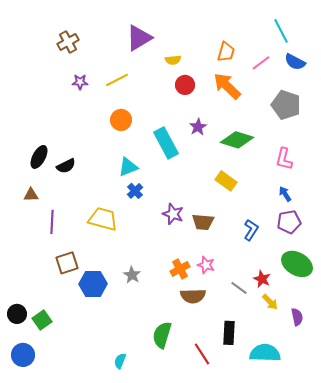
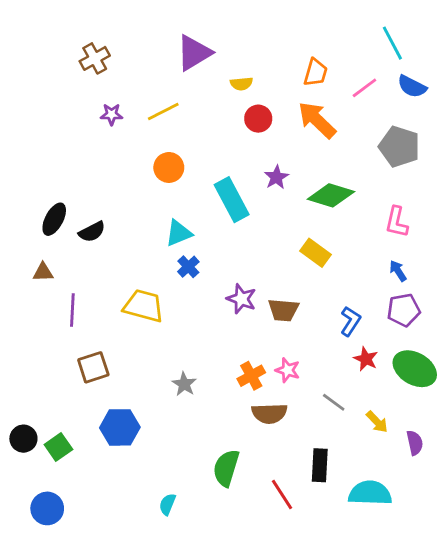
red star: (262, 279) -> (366, 359), moved
blue hexagon: (93, 284) -> (120, 427), moved
blue circle: (23, 355) -> (47, 508), moved

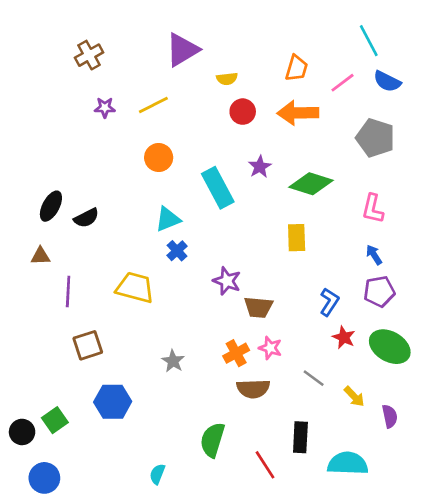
orange arrow: (317, 120) -> (298, 113), turned -45
yellow rectangle: (316, 253) -> (297, 238), turned 52
brown trapezoid: (283, 310) -> (258, 307), moved
black circle: (23, 439) -> (22, 432), moved

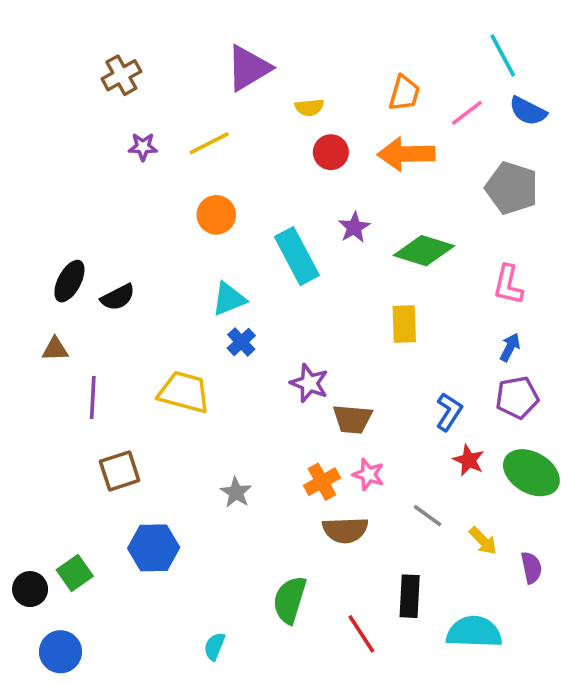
blue arrow: (374, 255) -> (510, 347), turned 60

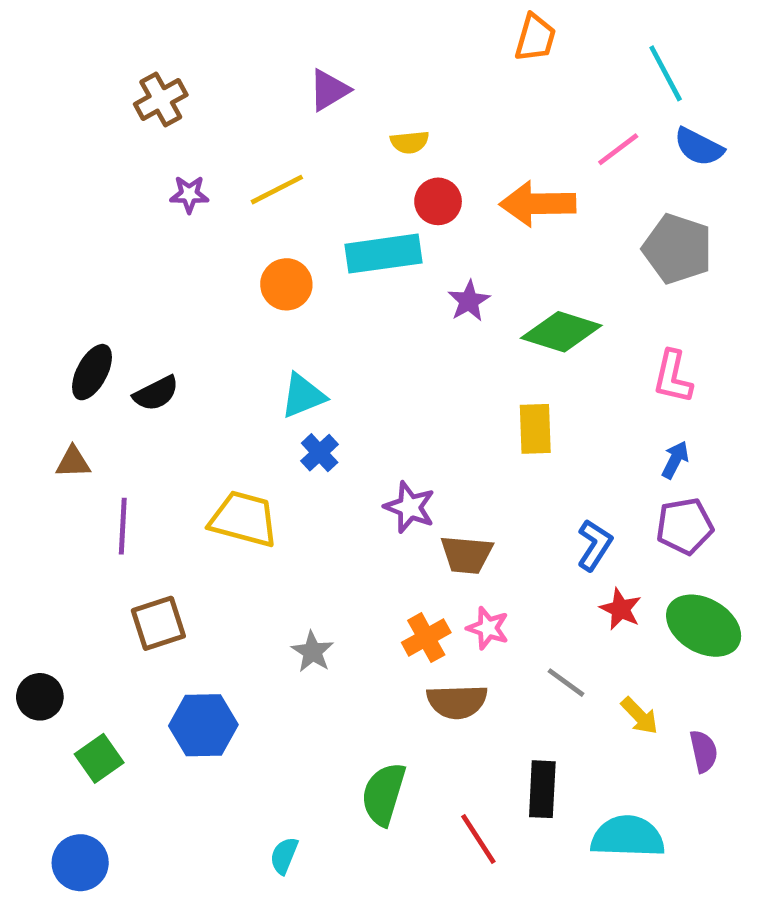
purple triangle: (249, 68) -> (329, 90), size x0.7
orange trapezoid: (404, 93) -> (535, 38), moved
cyan rectangle: (297, 256) -> (384, 254), moved, turned -70
black circle: (30, 589) -> (40, 697), moved

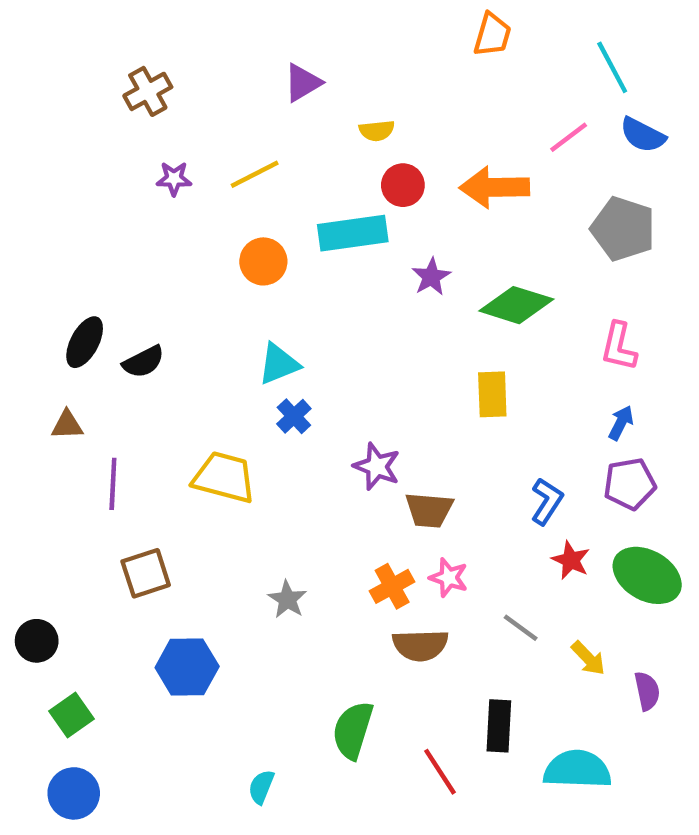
green square: (99, 758) -> (72, 715), moved

